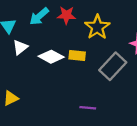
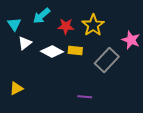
red star: (66, 15) -> (66, 26), moved

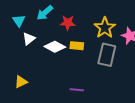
yellow star: (93, 25) -> (105, 28), moved
gray rectangle: (107, 60) -> (107, 55), turned -30
purple line: (85, 97) -> (77, 90), moved

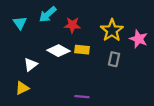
white triangle: (29, 39) -> (31, 65), moved
gray rectangle: (107, 55) -> (114, 59), size x0.6

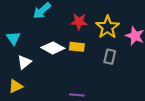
cyan triangle: (20, 23) -> (13, 38), moved
red star: (72, 25) -> (79, 22), moved

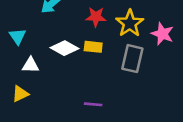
gray rectangle: (110, 57) -> (132, 59), size x1.5
white triangle: (24, 62) -> (31, 65), turned 40

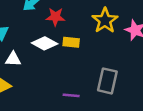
red star: (96, 17) -> (55, 17), moved
gray rectangle: (132, 59) -> (107, 81), moved

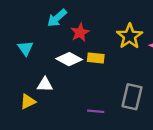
red star: (55, 17) -> (80, 33), turned -30
white triangle: (13, 59) -> (45, 85), moved

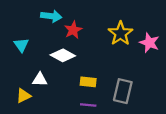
cyan arrow: (57, 18) -> (51, 16), turned -132
yellow rectangle: (96, 58) -> (88, 82), moved

